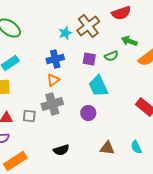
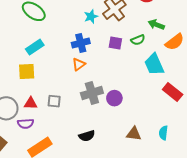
cyan trapezoid: (98, 86) -> (154, 64), moved
gray cross: (52, 104) -> (92, 93), moved
cyan semicircle: (136, 147) -> (163, 133), turned 32

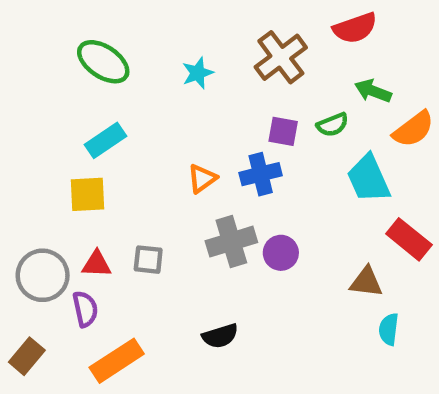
cyan star: (91, 16) -> (198, 73), moved
blue cross: (81, 43) -> (261, 174), moved
purple semicircle: (26, 124) -> (85, 309), turned -98
brown triangle: (134, 134) -> (366, 282), moved

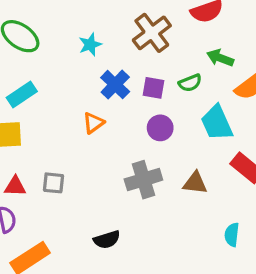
blue cross: (261, 174) -> (115, 85), moved, turned -32
gray cross: (231, 242) -> (143, 180), moved
purple circle: (281, 253) -> (160, 128), moved
brown triangle: (366, 282) -> (195, 183), moved

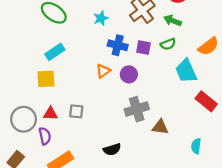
green arrow: (220, 58) -> (173, 21), moved
blue cross: (115, 85) -> (118, 45), turned -30
purple circle: (160, 128) -> (129, 74), moved
brown triangle: (195, 183) -> (160, 127), moved

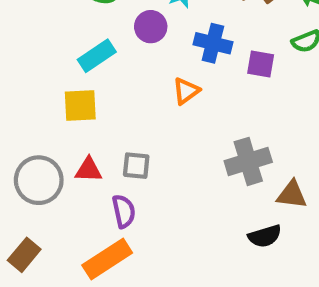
purple square: (143, 47) -> (261, 64), moved
purple circle: (129, 74) -> (151, 27), moved
purple semicircle: (45, 136) -> (124, 211), moved
black semicircle: (112, 149) -> (265, 236), moved

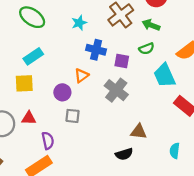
purple circle: (151, 27) -> (62, 92), moved
gray cross: (248, 161) -> (116, 90), moved, turned -35
gray square: (136, 166) -> (72, 116), moved

